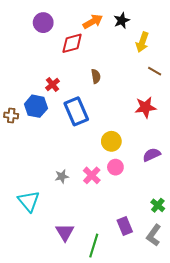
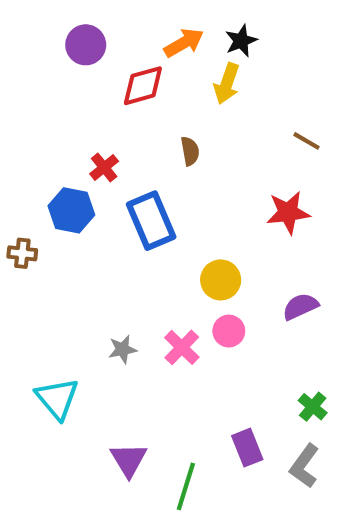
yellow arrow: (142, 42) -> (227, 84), moved
brown cross: (11, 115) -> (22, 253), moved

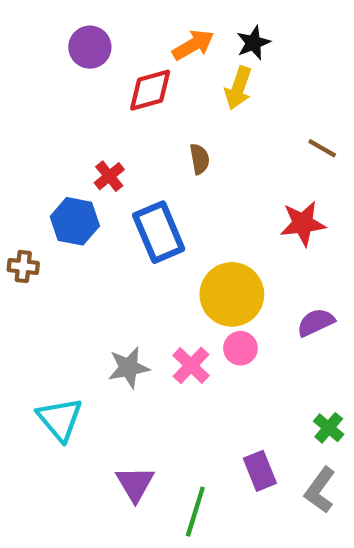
yellow circle: (221, 280) -> (232, 294), size x1.5
gray star: (123, 349) -> (129, 368), size x1.4

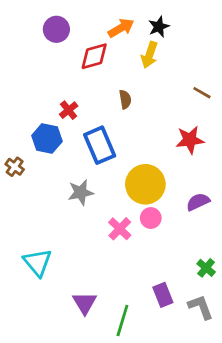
brown cross: (23, 266) -> (15, 167), turned 30
gray star: (129, 368) -> (81, 192), moved
gray L-shape: (320, 490) -> (201, 307), turned 124

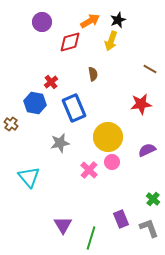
cyan triangle: (38, 262) -> (29, 177), moved

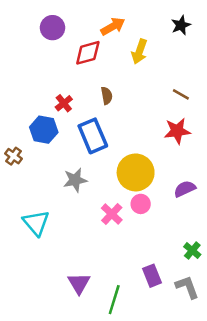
black star: (118, 20) -> (181, 25), moved
brown line: (150, 69) -> (181, 94), moved
brown semicircle: (93, 74) -> (107, 96), moved

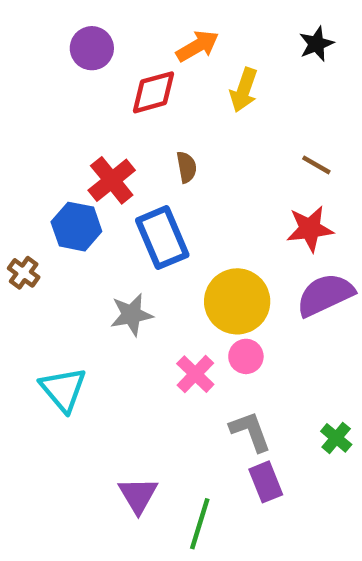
red cross: (64, 103) -> (112, 180), size x1.5
purple semicircle: (185, 189) -> (325, 295), moved, size x1.5
gray L-shape: (187, 287) -> (250, 431), moved

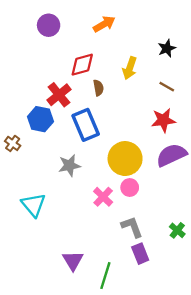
black star: (316, 44) -> (167, 48), moved
yellow arrow: (244, 90) -> (130, 68), moved
red diamond: (153, 92) -> (82, 65), moved

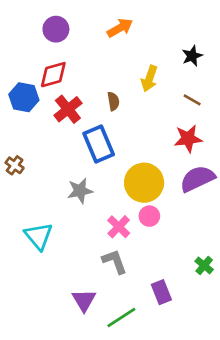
red diamond: (82, 65) -> (53, 75), moved
blue hexagon: (40, 119) -> (24, 97), moved
gray L-shape: (132, 227) -> (115, 261), moved
green line: (105, 276) -> (121, 318), turned 40

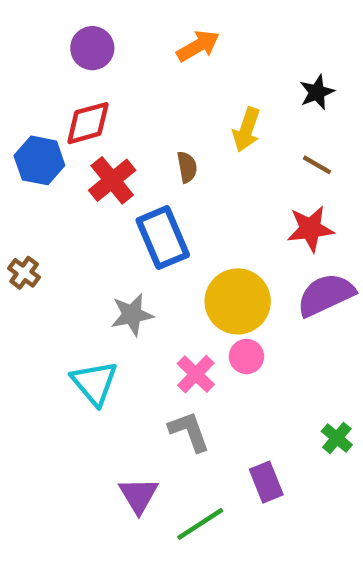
cyan triangle: (39, 236) -> (94, 383), moved

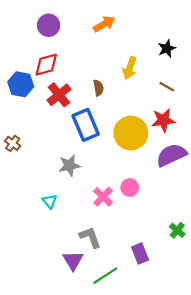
yellow circle: (238, 301) -> (131, 133), moved
cyan triangle: (94, 383) -> (50, 201), size x0.6
gray L-shape: (189, 431) -> (90, 237), moved

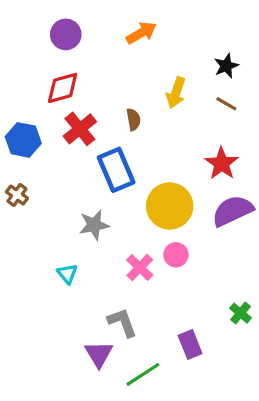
blue hexagon: (21, 84) -> (23, 140), moved
brown line: (167, 87) -> (226, 104), moved
red star: (163, 120) -> (222, 164), turned -30
yellow circle: (131, 133) -> (170, 206), moved

